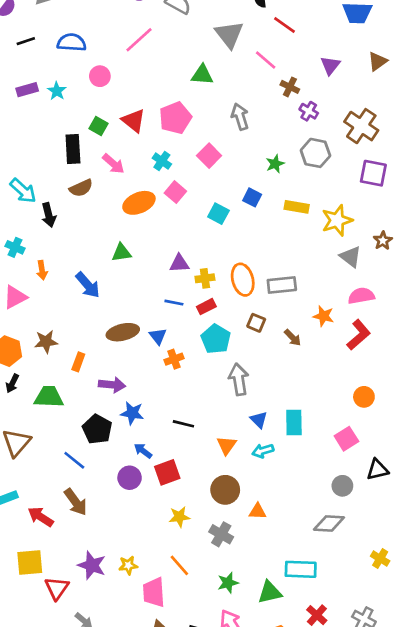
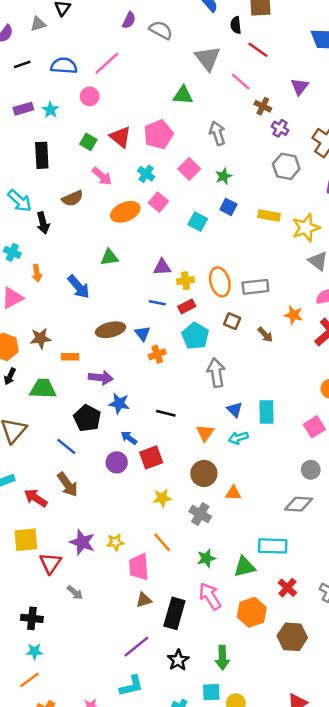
pink line: (139, 40) -> (107, 63), moved
black rectangle: (73, 149) -> (42, 155), moved
green star: (275, 164) -> (224, 176), moved
orange rectangle: (78, 362) -> (70, 357), turned 70

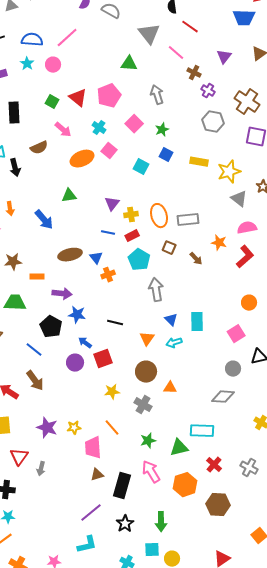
cyan star: (50, 110) -> (27, 64), moved
purple triangle: (162, 267) -> (112, 204), turned -49
red triangle: (50, 563) -> (19, 457), moved
gray arrow: (75, 593) -> (41, 469), turned 64

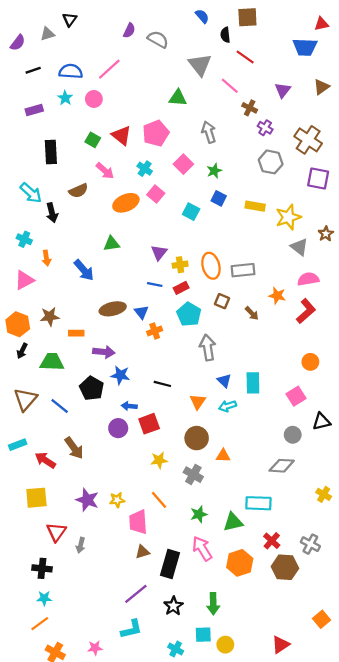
blue arrow: (85, 343) -> (129, 406), turned -32
blue line: (34, 350) -> (60, 406), moved
brown hexagon: (218, 505) -> (285, 567), moved

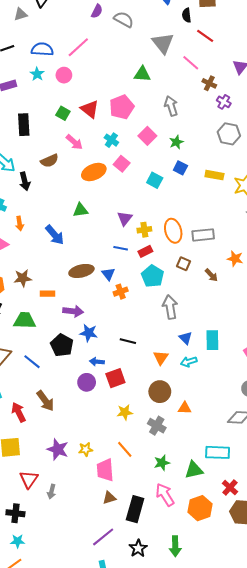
red arrow: (45, 460) -> (19, 412), turned 30

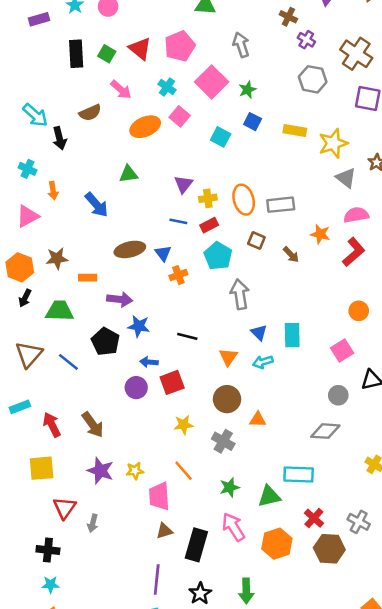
black rectangle: (24, 125) -> (76, 54), moved
pink square: (147, 136) -> (212, 82), size x1.4
brown arrow: (45, 401) -> (93, 425), moved
purple line: (103, 537) -> (157, 579), turned -45

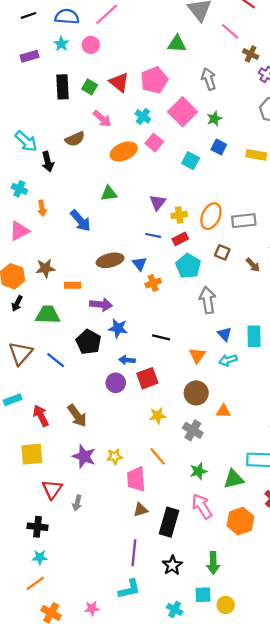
orange ellipse: (244, 200) -> (211, 216), turned 40

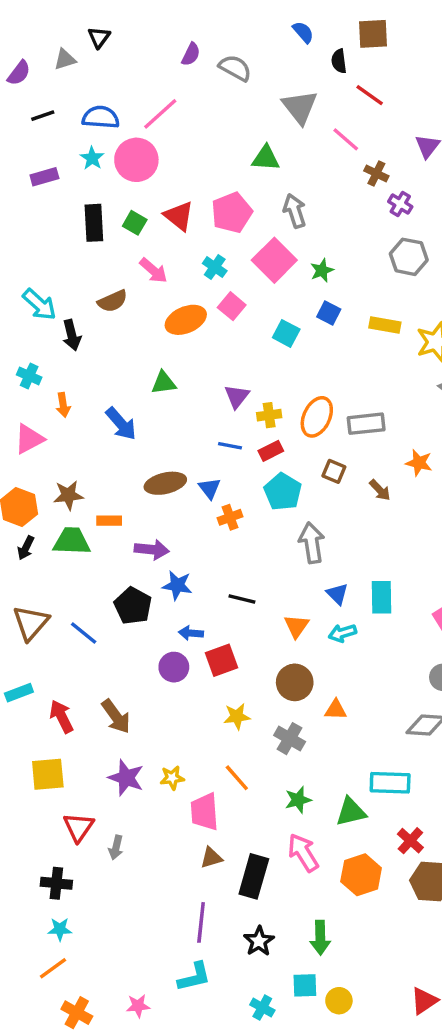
pink circle: (91, 45) -> (136, 160), size x1.6
gray arrow: (209, 79) -> (295, 211), moved
green trapezoid: (48, 315) -> (72, 541), moved

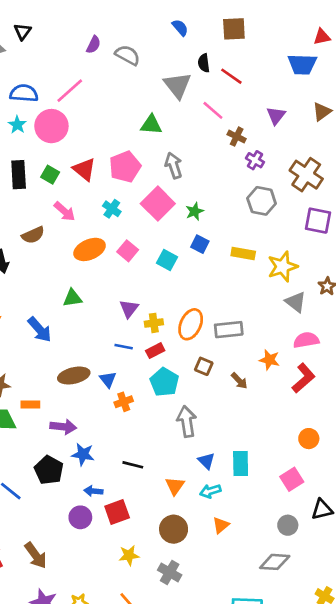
black semicircle: (339, 61) -> (204, 63), moved
pink square: (232, 306) -> (128, 251), moved
orange triangle: (336, 710) -> (221, 525), moved, turned -42

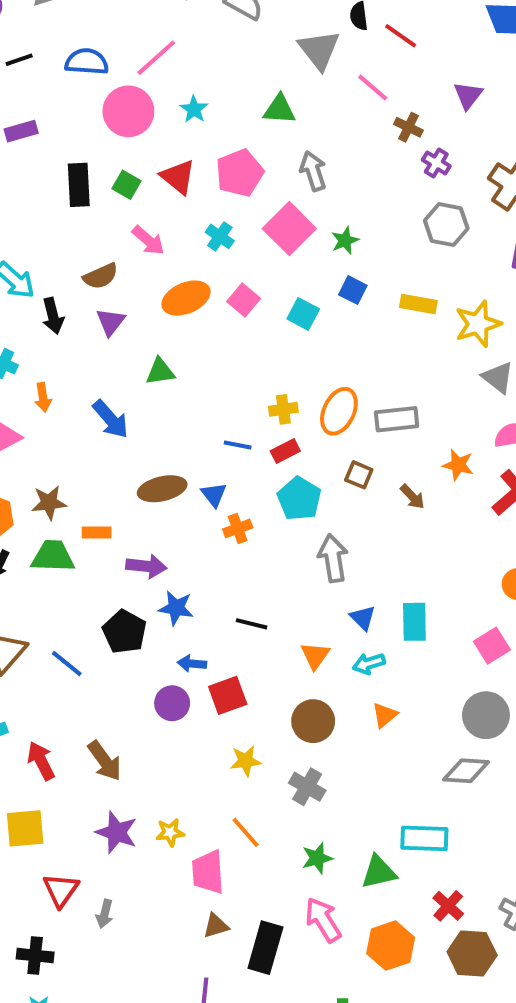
cyan star: (17, 125) -> (194, 109), moved
purple triangle: (129, 309) -> (111, 322), moved
gray circle: (288, 525) -> (486, 715), size x1.5

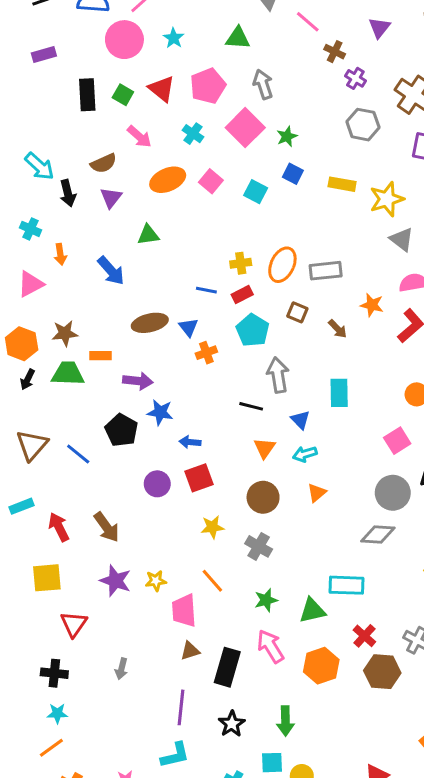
cyan rectangle: (414, 622) -> (339, 393), moved
black line: (252, 624) -> (251, 406), moved
blue arrow: (192, 664) -> (190, 442), moved
gray arrow: (105, 914) -> (121, 669), moved

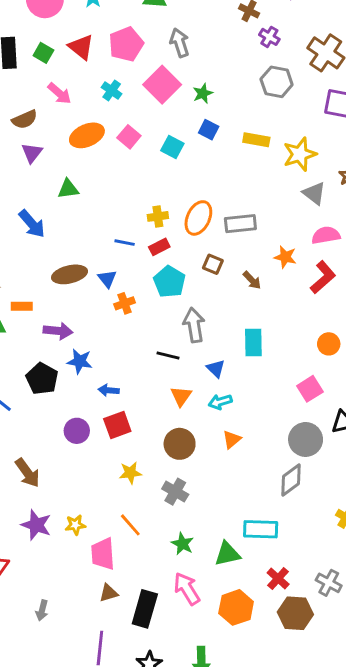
gray diamond: (378, 535) -> (291, 480), turned -40
green star: (266, 600) -> (182, 544), turned -30

